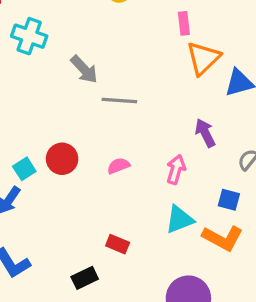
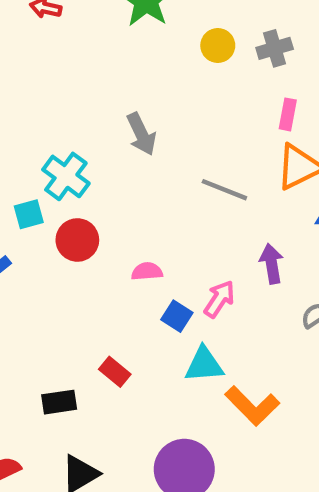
cyan cross: (29, 36) -> (66, 176), moved
gray line: (119, 101) -> (224, 190), moved
cyan square: (24, 169) -> (29, 214), moved
blue square: (229, 200) -> (177, 316), moved

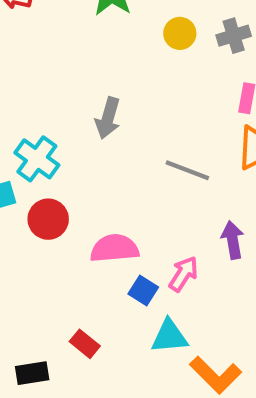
gray arrow: (141, 134) -> (108, 118), turned 42
pink semicircle: (147, 271) -> (114, 248), size x1.6

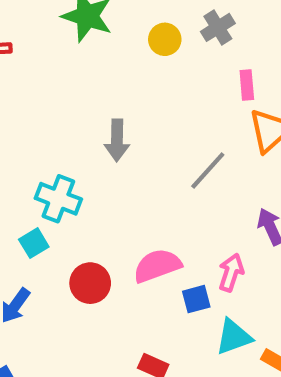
gray line: (187, 170) -> (208, 171), turned -54
red circle: (48, 219) -> (90, 283), moved
blue square: (143, 291) -> (196, 299), turned -32

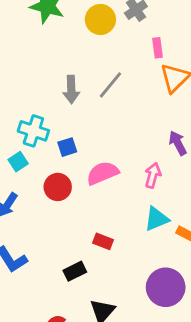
yellow circle: (165, 39) -> (100, 19), size x1.4
gray line: (208, 171) -> (110, 85), moved
blue square: (196, 299) -> (67, 147), moved

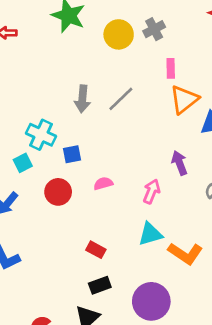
pink semicircle: (103, 173) -> (103, 183), size x0.6
black rectangle: (75, 271) -> (100, 285), moved

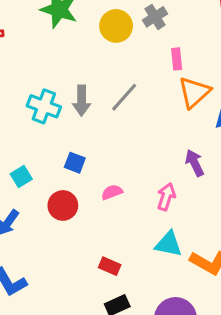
cyan cross: (41, 135) -> (44, 106), moved
blue square: (72, 154) -> (75, 163), turned 36
cyan triangle: (150, 234) -> (169, 244), turned 32

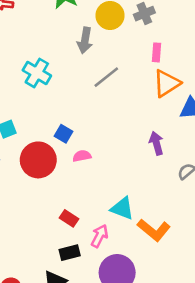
gray arrow: (82, 100) -> (85, 40), moved
blue square: (75, 163) -> (63, 134), moved
pink arrow: (166, 197) -> (100, 236), moved
red circle: (63, 205) -> (38, 160), size x1.4

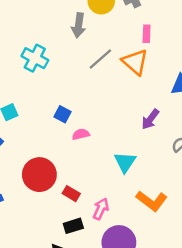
orange triangle: (167, 83) -> (135, 62), moved, turned -44
purple arrow: (156, 143) -> (150, 119), turned -125
red circle: (38, 160) -> (39, 175), moved
cyan triangle: (122, 208) -> (125, 162), moved, turned 45

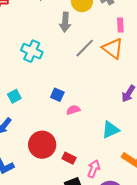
cyan triangle: (125, 162) -> (110, 130), turned 36

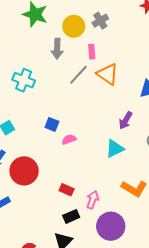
pink rectangle: (120, 25) -> (92, 52), moved
cyan triangle: (110, 130) -> (115, 149), moved
red circle: (42, 145) -> (24, 171), moved

